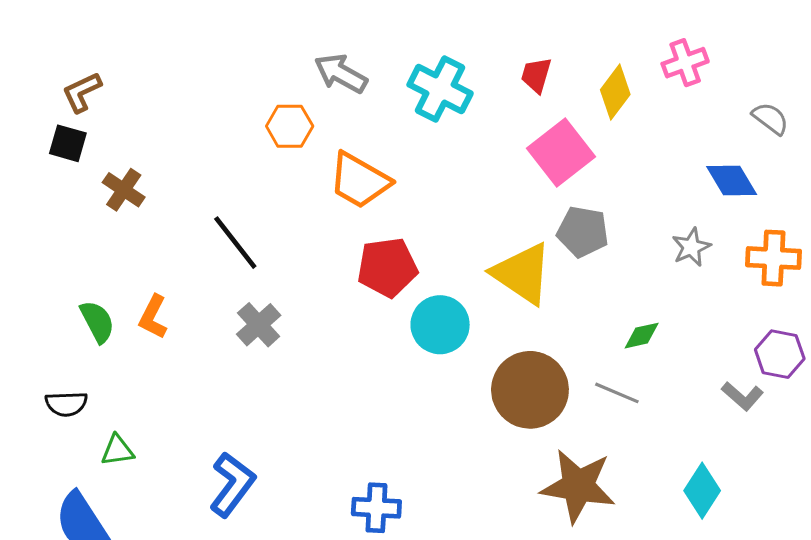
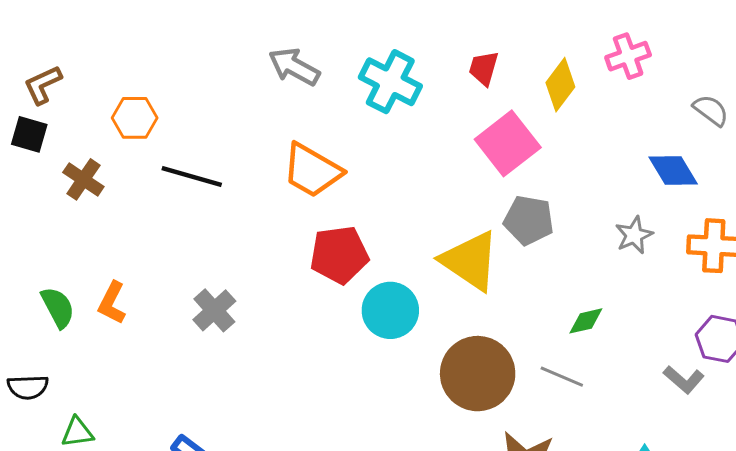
orange hexagon: (290, 126) -> (135, 118), moved
black line: (235, 243) -> (192, 176), moved, turned -36

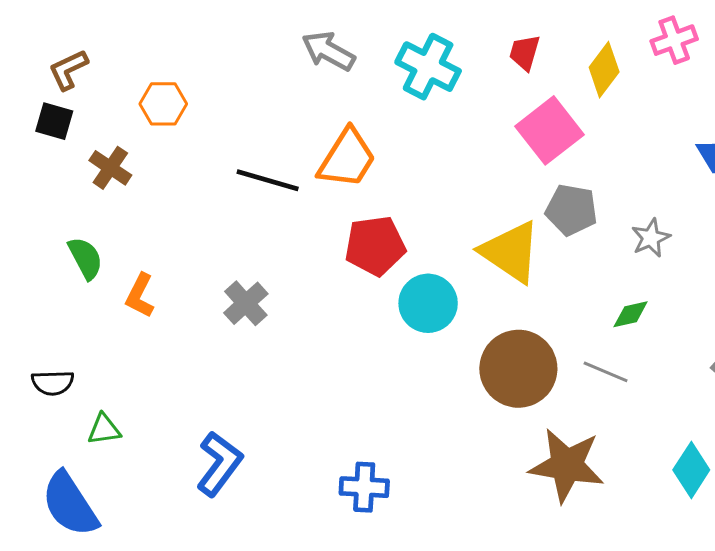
orange trapezoid: (312, 170) -> (347, 158), turned -88
black line: (192, 176) -> (268, 180), moved
gray star: (634, 235) -> (651, 238), moved
green semicircle: (58, 307) -> (85, 258), moved

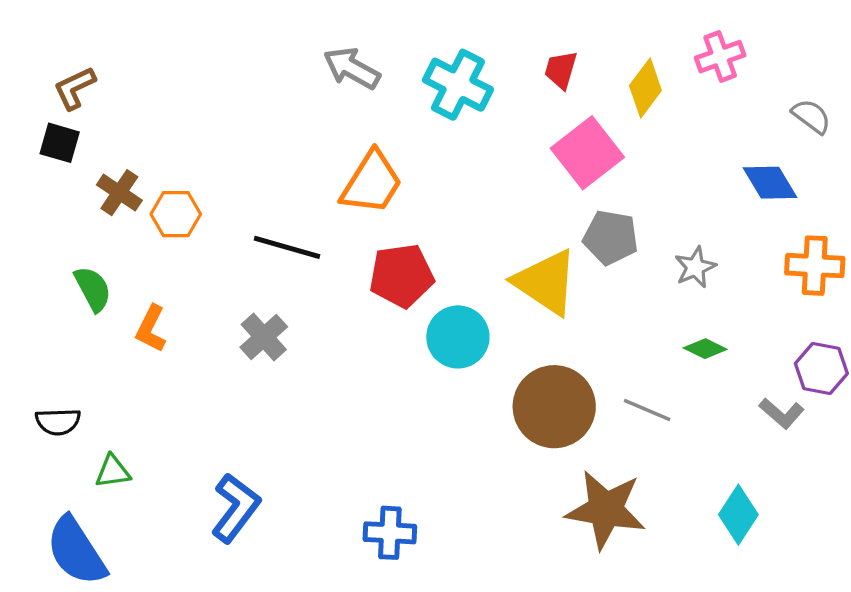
orange hexagon: (163, 104) -> (176, 214), moved
black line: (268, 180) -> (287, 247), moved
green diamond: (631, 314) -> (705, 349), moved, turned 39

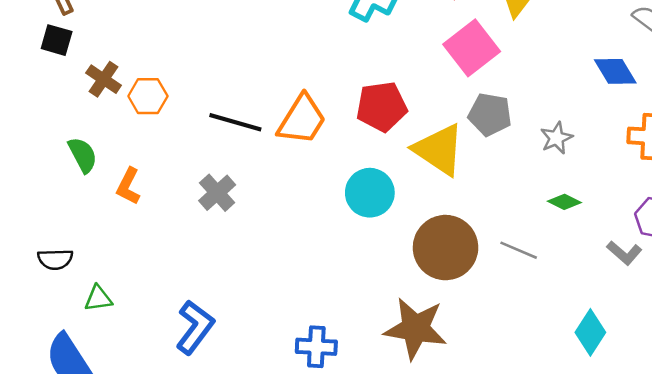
orange trapezoid: (372, 183) -> (302, 120), moved
red pentagon: (402, 276) -> (382, 107), moved
brown star: (606, 510) -> (415, 328), moved

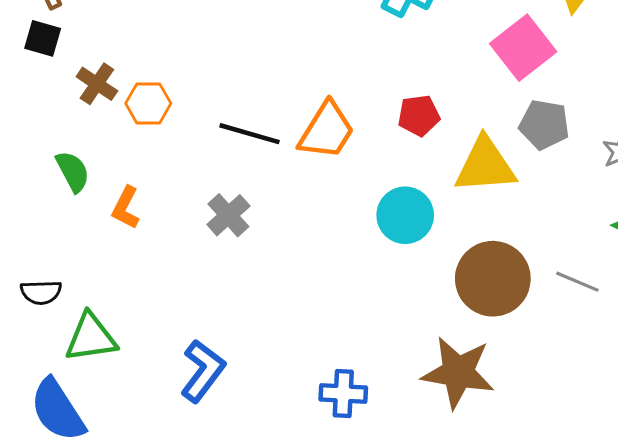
red pentagon: (382, 107) -> (419, 116), size x0.7
yellow triangle: (439, 150) -> (485, 165), turned -38
green triangle: (98, 298) -> (91, 338), size x1.6

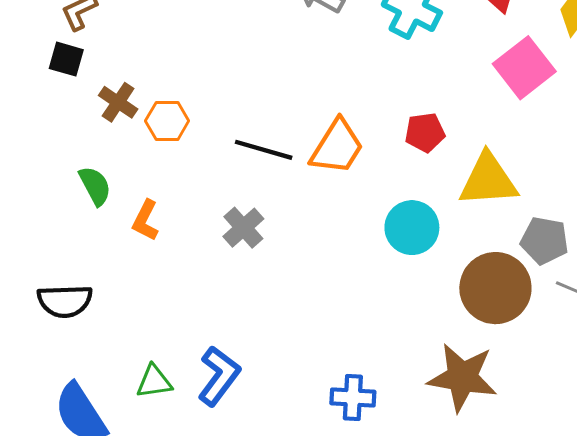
gray pentagon: (544, 125) -> (544, 241), moved
black semicircle: (41, 292) -> (65, 301), size x1.4
green triangle: (91, 338) -> (154, 382), moved, size x0.7

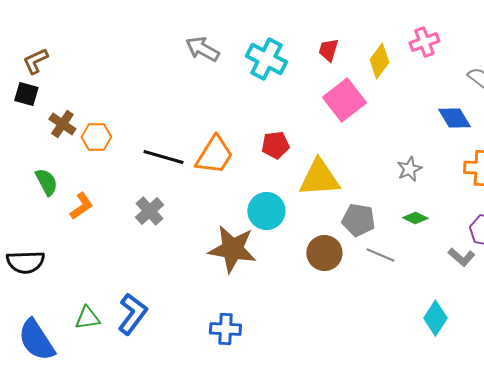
orange L-shape: (145, 220) -> (81, 206), turned -152
brown circle: (495, 288) -> (324, 253), size x0.7
brown star: (462, 377) -> (232, 249), moved

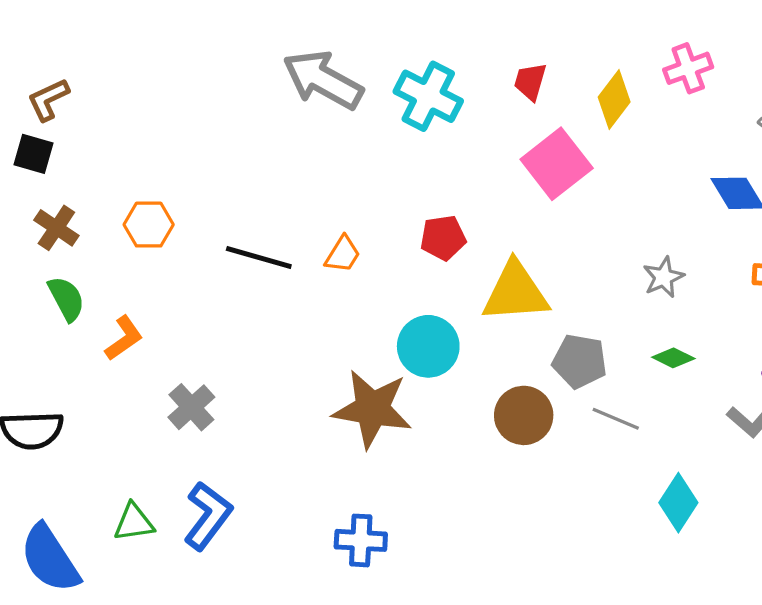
gray arrow: (202, 49) -> (323, 80), size x1.4
brown cross: (62, 124) -> (56, 228), moved
orange trapezoid: (214, 155) -> (343, 254), size x0.6
gray cross: (149, 211) -> (191, 407), moved
cyan diamond: (435, 318) -> (678, 503), moved

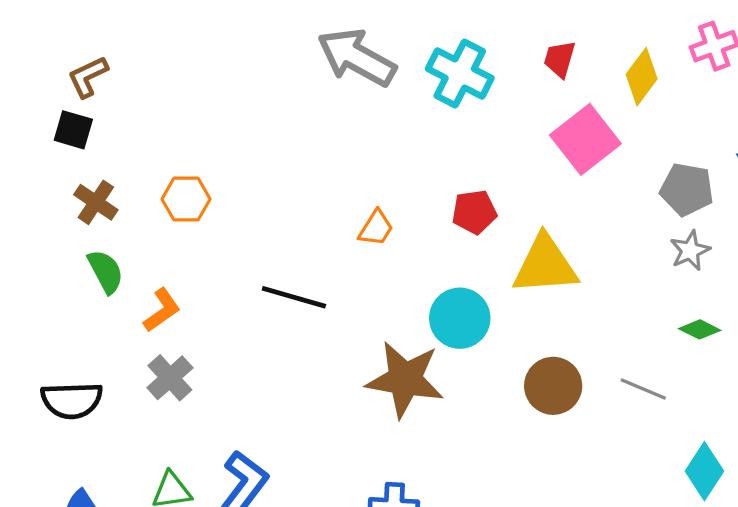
black line: (259, 257) -> (294, 297), moved
gray pentagon: (580, 361) -> (687, 189), moved
gray cross: (191, 407) -> (170, 378), moved

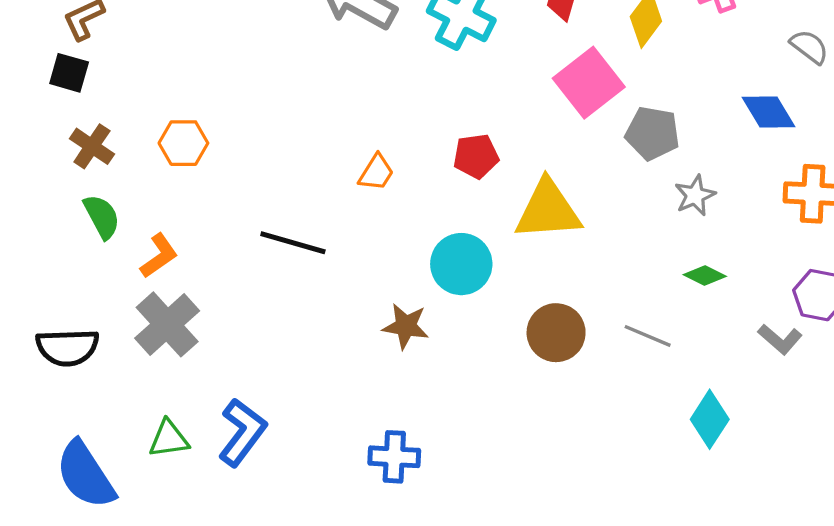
gray pentagon: (687, 189) -> (652, 133), moved
gray cross: (170, 378) -> (167, 324), size x1.4
brown star: (405, 379) -> (406, 326), size x0.6

